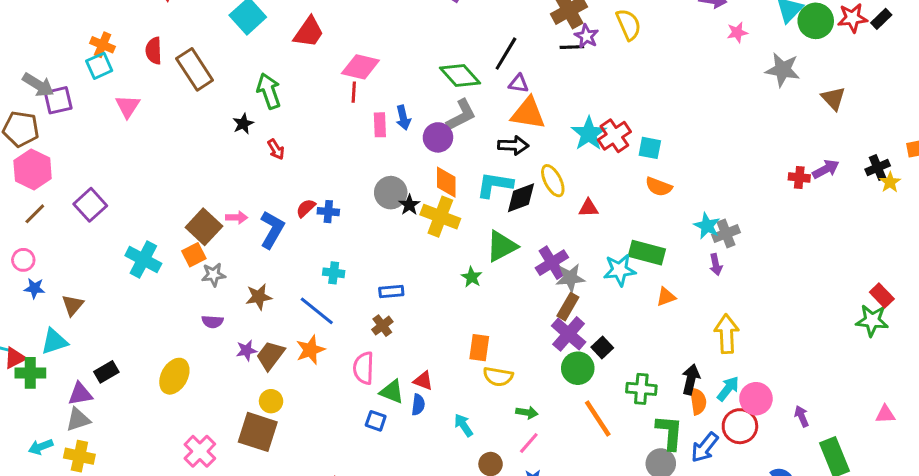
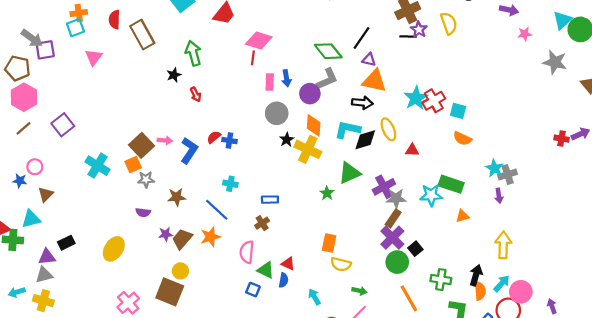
orange cross: (103, 45) -> (79, 13), turned -35
gray circle: (391, 193) -> (277, 113), moved
pink circle: (23, 260) -> (35, 167), moved

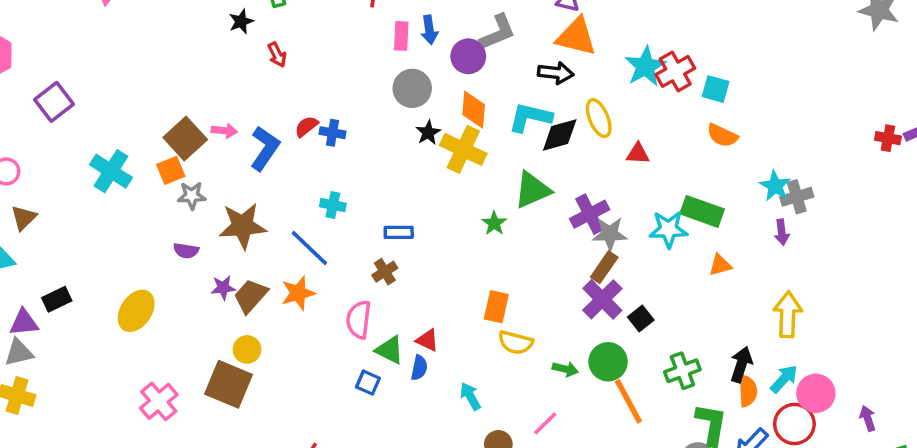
brown star: (177, 197) -> (243, 226), size x1.5
green circle: (397, 262) -> (608, 362), moved
green cross: (441, 280) -> (682, 371), turned -30
green arrow: (359, 291) -> (565, 369), moved

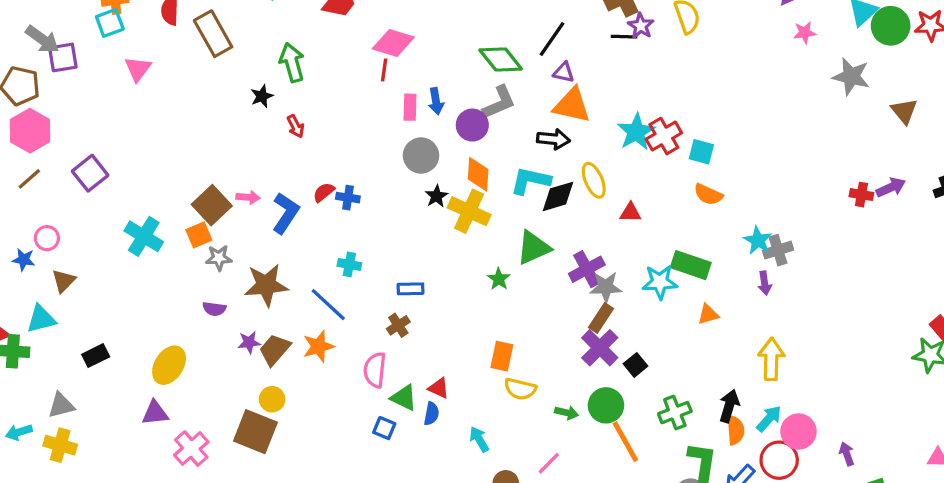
purple triangle: (24, 323) -> (155, 413), moved

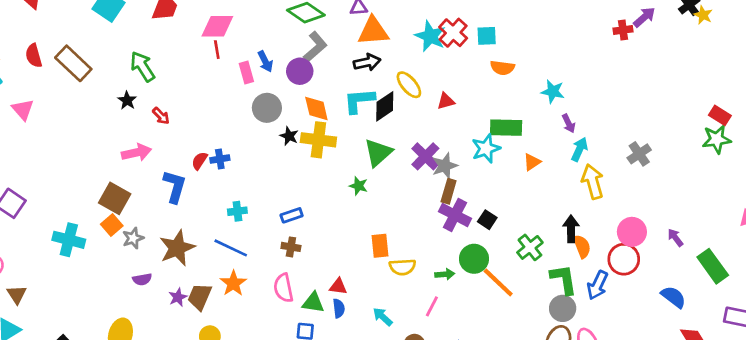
pink arrow: (248, 197) -> (136, 153), moved, size x1.5
gray cross: (778, 250) -> (639, 154), moved
brown cross: (398, 325) -> (291, 247), turned -30
cyan arrow: (769, 419) -> (579, 149), moved
pink line: (549, 463) -> (432, 306), moved

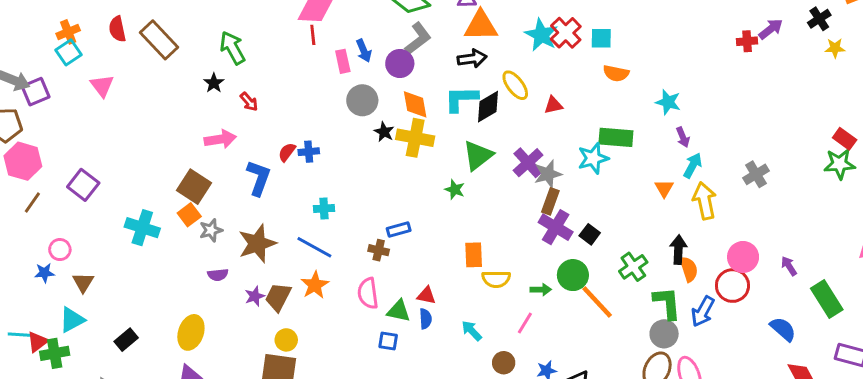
yellow star: (703, 15) -> (835, 48), moved, turned -30
orange triangle: (532, 162) -> (664, 188), moved, turned -30
blue rectangle: (292, 215) -> (399, 229), moved

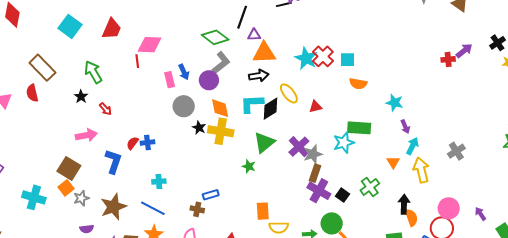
red semicircle: (117, 29) -> (32, 93), moved
red line: (313, 35) -> (137, 61), moved
green cross: (633, 267) -> (370, 187), moved

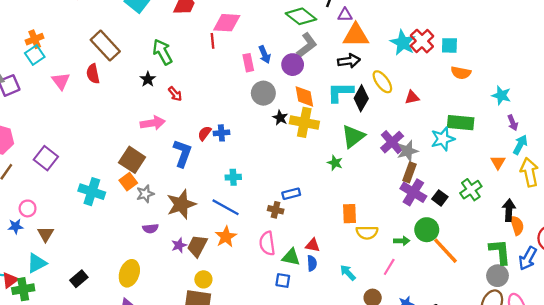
black diamond: (270, 109) -> (361, 98), turned -30

